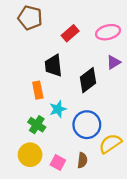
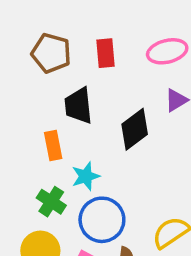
brown pentagon: (30, 18) -> (51, 53), moved
red rectangle: (70, 33) -> (106, 53), turned -54
blue circle: (87, 125) -> (102, 220), moved

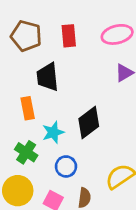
black diamond: (135, 129) -> (89, 122), moved
blue circle: (102, 220) -> (66, 166), size x0.6

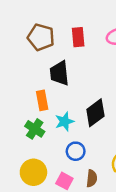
green cross: (26, 152) -> (35, 129), moved

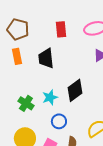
brown pentagon: (41, 37) -> (18, 29), moved
orange rectangle: (42, 100) -> (17, 56), moved

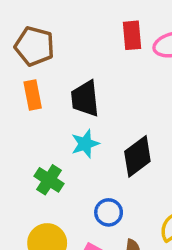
red rectangle: (61, 29) -> (132, 35), moved
cyan star: (50, 97) -> (85, 144), moved

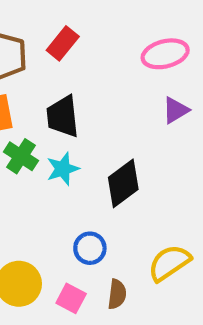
red rectangle: (132, 35) -> (63, 43), moved, turned 44
green cross: (49, 180) -> (21, 156), moved

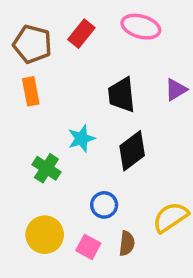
pink ellipse: (165, 54) -> (141, 27), moved, turned 30
black trapezoid: (63, 117) -> (122, 95), moved
green cross: (21, 156) -> (46, 168), moved

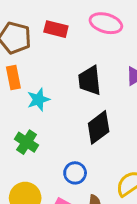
red rectangle: (81, 34) -> (56, 29), turned 65
cyan star: (81, 139) -> (38, 100), moved

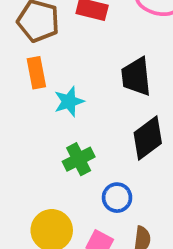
green cross: (27, 142) -> (79, 159), moved, turned 30

